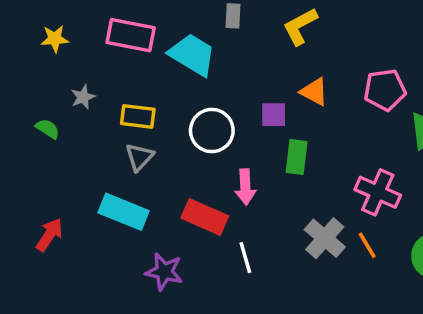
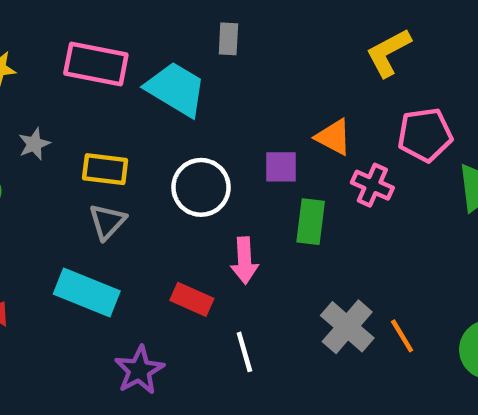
yellow L-shape: (300, 26) -> (388, 53), moved
pink cross: (378, 192) -> (372, 185), moved, size x0.7
red rectangle: (205, 217) -> (192, 299), size x0.7
purple star: (164, 272) -> (139, 370), turned 30

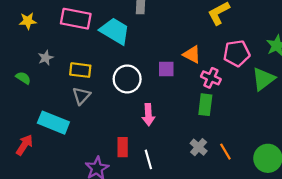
green rectangle: (311, 222) -> (205, 105), moved
cyan rectangle: (87, 292) -> (53, 123), moved
red rectangle: (192, 299) -> (123, 147), moved, turned 66
gray cross: (347, 327) -> (199, 147), size x0.7

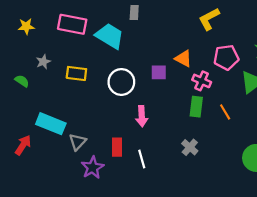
gray triangle: (81, 96) -> (78, 142), moved
orange line: (225, 152) -> (225, 112), moved

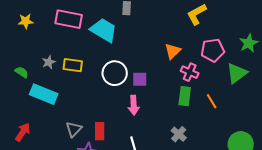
orange triangle: (183, 58) -> (173, 51), turned 48
gray star: (43, 62) -> (49, 62), moved
purple square: (159, 72) -> (140, 79), moved
cyan rectangle: (51, 124) -> (44, 94), moved
red rectangle: (117, 147) -> (100, 131), moved

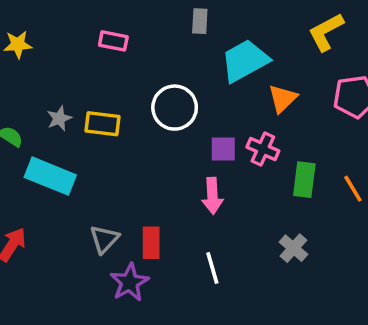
pink rectangle: (69, 19) -> (113, 41), moved, size x0.6
cyan trapezoid: (104, 30) -> (245, 61), moved, turned -60
pink cross: (190, 72) -> (263, 149), moved
white circle: (115, 73) -> (175, 108), moved

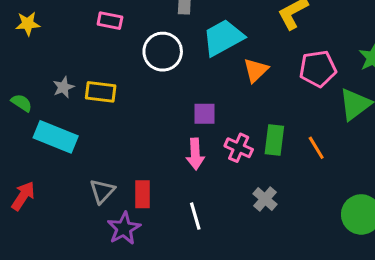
white circle: (175, 108) -> (163, 52), moved
pink cross: (263, 149) -> (239, 148), moved

